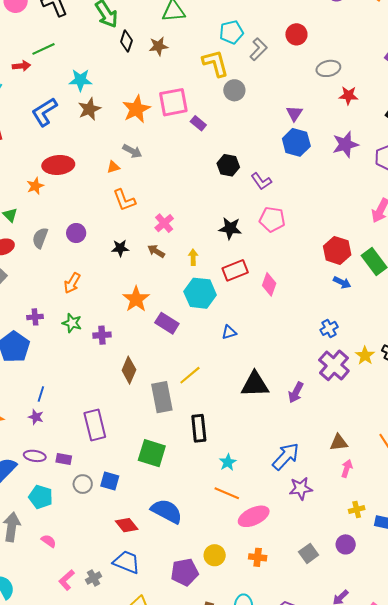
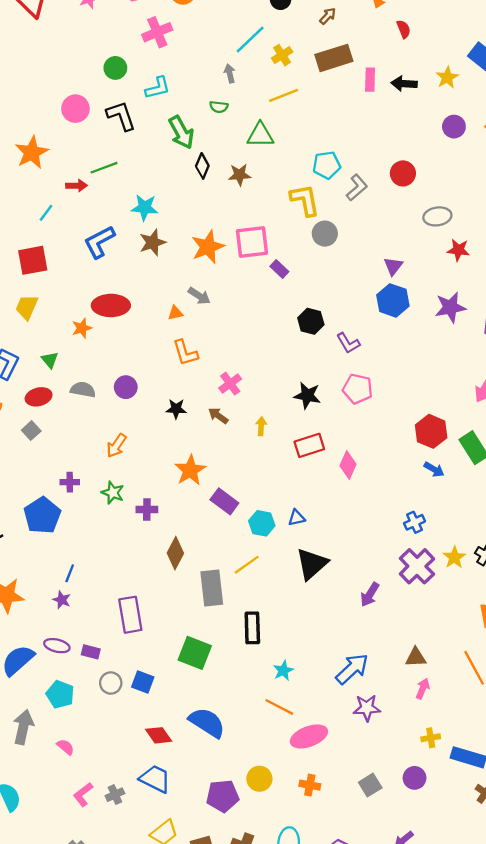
gray semicircle: (40, 238) -> (83, 390), turned 75
cyan hexagon: (200, 293) -> (262, 523), moved, size x0.7
black triangle: (255, 384) -> (312, 564), moved, turned -44

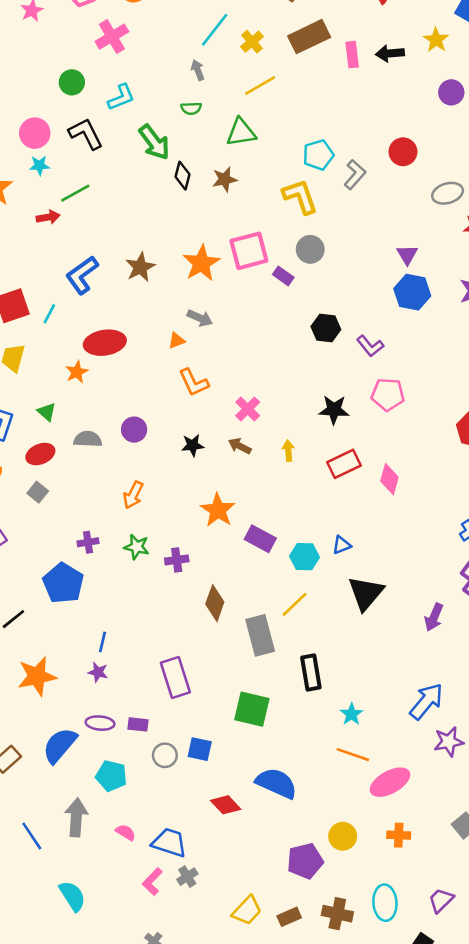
cyan star: (145, 208) -> (39, 165), moved, size x0.7
cyan line: (46, 213) -> (49, 314), moved
gray circle: (325, 234) -> (310, 249), moved
blue trapezoid: (155, 779) -> (169, 843), moved

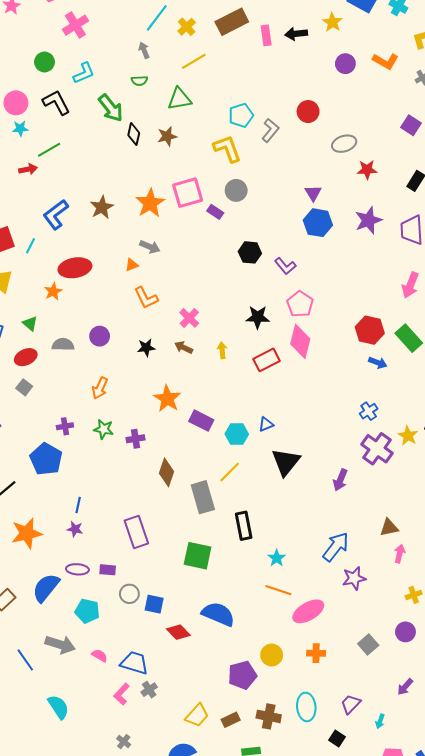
pink pentagon: (388, 394) -> (300, 304), turned 30
pink diamond: (389, 479) -> (300, 341), moved, size x1.4
blue square: (200, 749) -> (154, 604), moved
gray arrow: (76, 817) -> (60, 644), turned 104

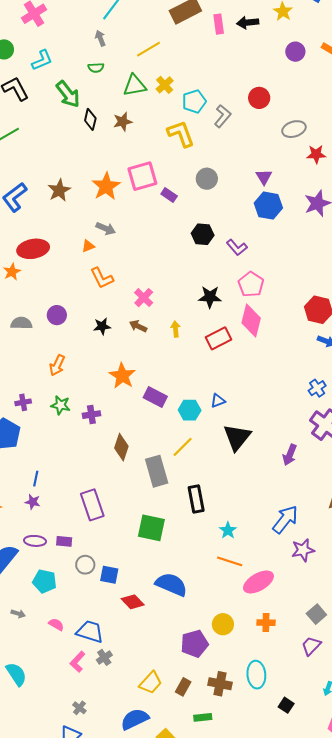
yellow cross: (187, 27) -> (165, 85), moved
gray circle: (236, 190) -> (207, 179), moved
gray arrow: (60, 644) -> (18, 614), size x0.5
purple trapezoid: (351, 704) -> (311, 646), moved
brown rectangle: (231, 720) -> (183, 687), turned -36

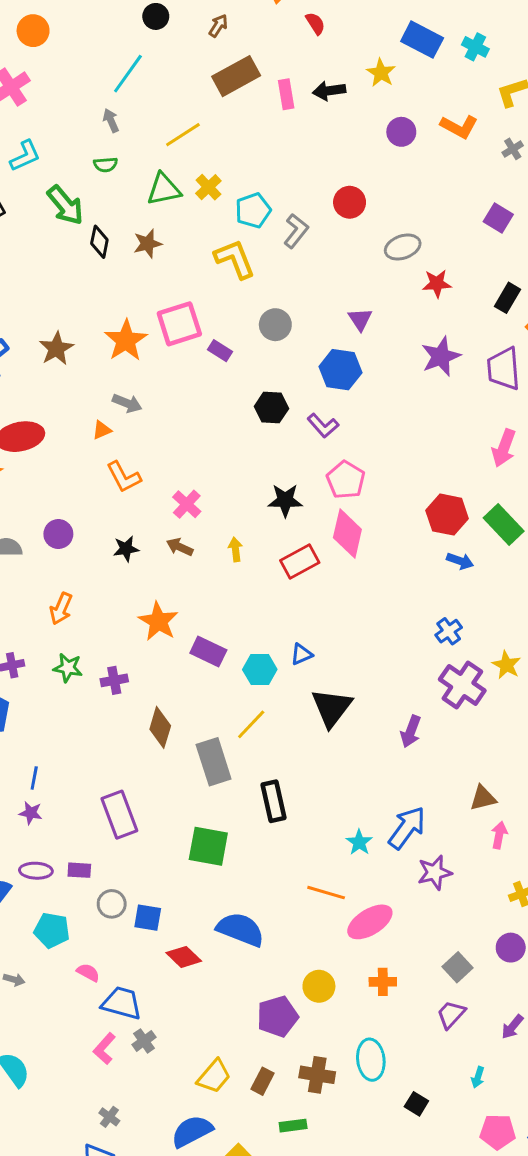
blue hexagon: (268, 206) -> (340, 370), moved
cyan star: (228, 530) -> (359, 842), moved
pink semicircle: (56, 624) -> (88, 973), moved

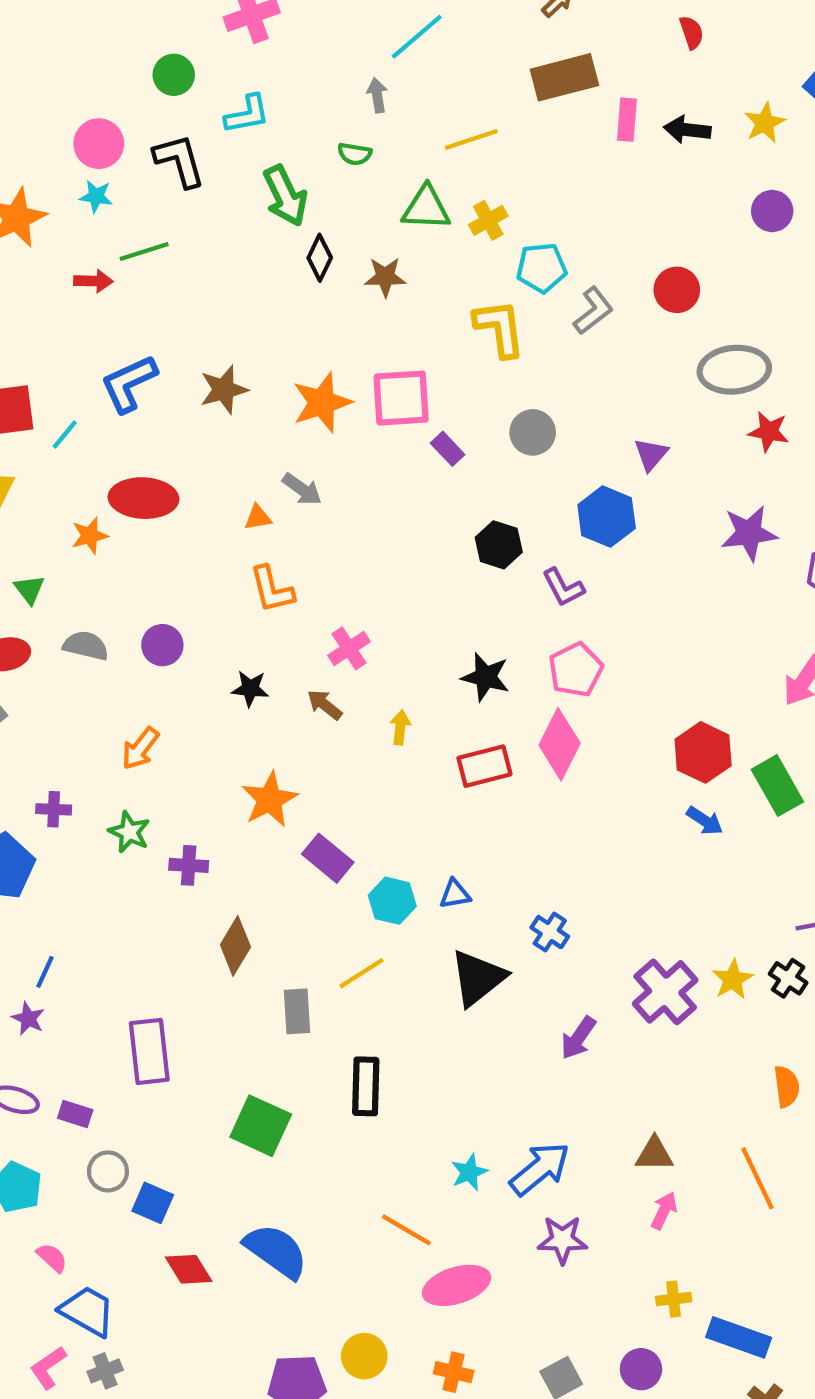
gray ellipse: (403, 247) -> (734, 370), size x1.4
blue cross: (449, 631) -> (550, 932), moved, turned -35
gray rectangle: (214, 762) -> (297, 1011), size x0.7

